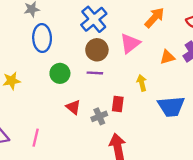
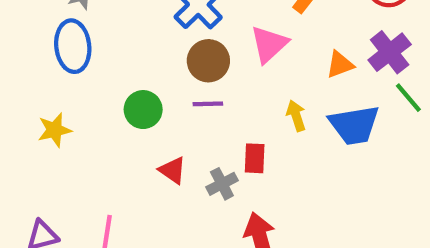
blue ellipse: (42, 38) -> (73, 46), moved
blue trapezoid: (171, 106) -> (354, 125), moved

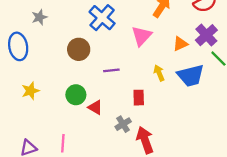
blue ellipse: (73, 46) -> (18, 46), moved
brown circle: (208, 61) -> (79, 49), moved
green circle: (143, 110) -> (76, 95), moved
gray cross: (222, 184) -> (123, 124), moved

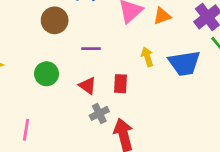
orange triangle: (180, 44) -> (162, 16), moved
red triangle: (95, 107) -> (88, 86), moved

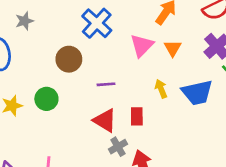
orange triangle: (162, 16) -> (173, 48), turned -36
green circle: (47, 74) -> (46, 99), moved
red triangle: (88, 86) -> (105, 120), size x1.4

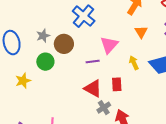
gray star: (24, 21) -> (43, 36), moved
pink triangle: (142, 45) -> (109, 45), moved
green circle: (46, 99) -> (45, 62), moved

